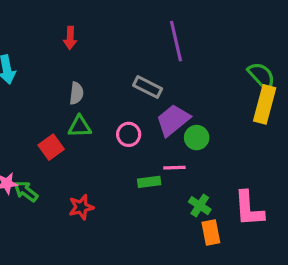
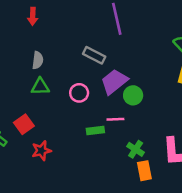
red square: (51, 147) -> (24, 124), moved

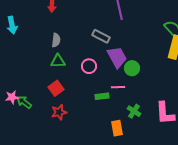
purple trapezoid: (114, 82) -> (117, 57), turned 100
red square: (24, 124) -> (56, 88), moved
orange rectangle: (144, 171) -> (117, 128), moved

